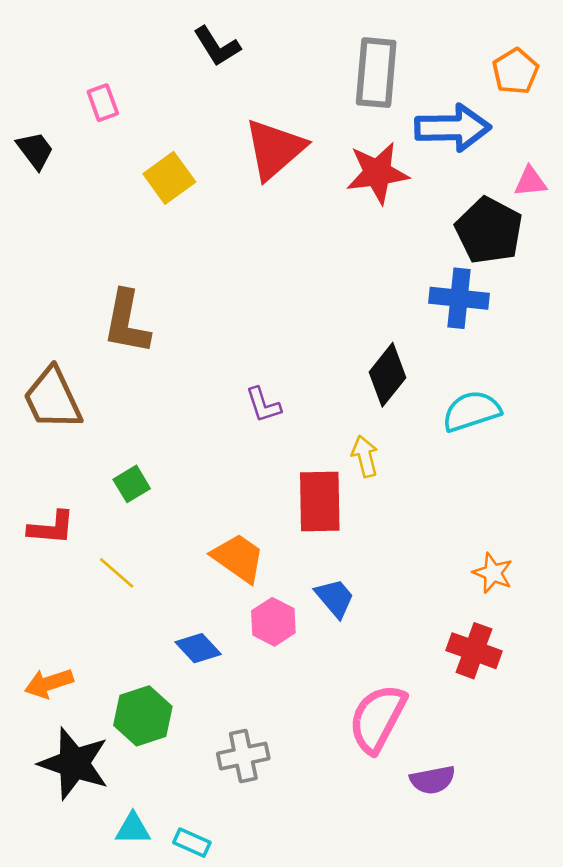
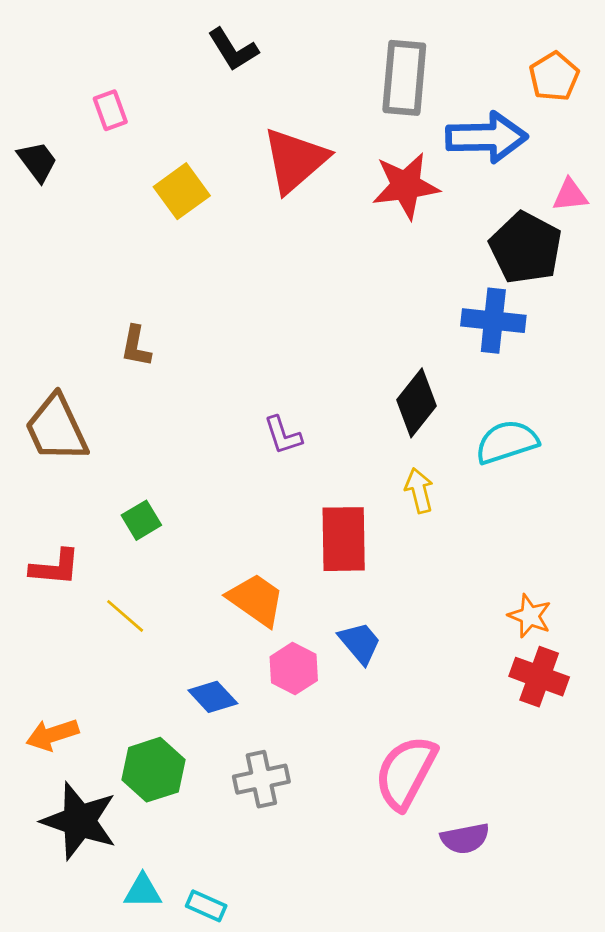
brown L-shape: (127, 322) -> (136, 346), size x0.6
yellow arrow: (365, 456) -> (419, 491), moved
red cross: (474, 651) -> (539, 677), moved
gray cross: (243, 756) -> (261, 779), moved

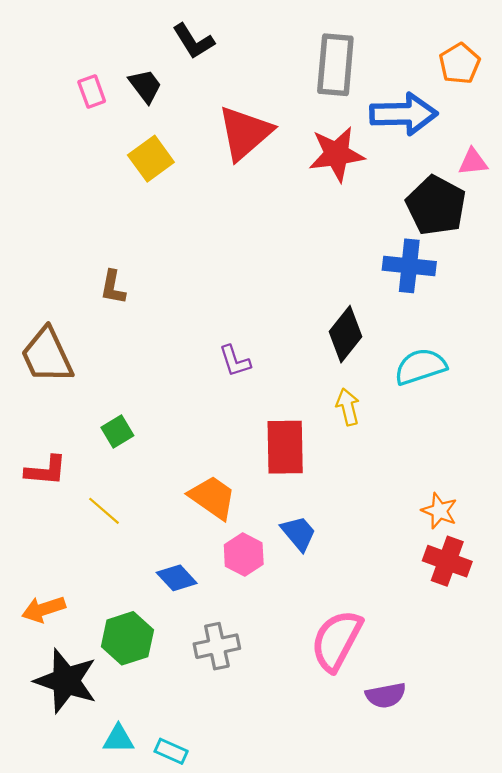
black trapezoid: (38, 161) -> (145, 86), moved

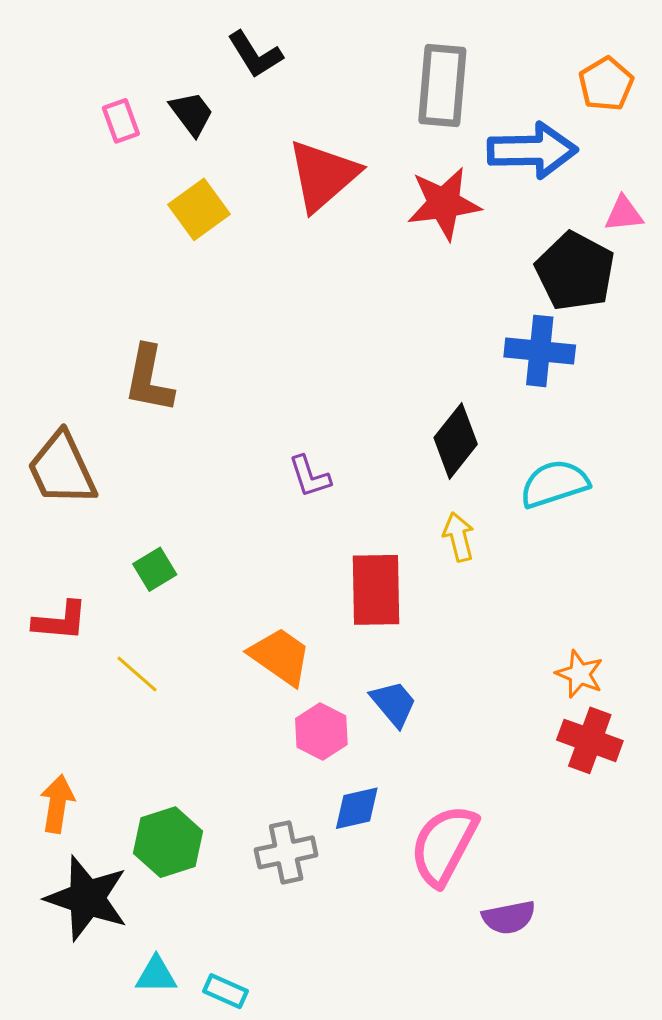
brown L-shape: (113, 287) -> (149, 379), size x1.5
blue diamond: (177, 578) -> (357, 808), moved, turned -60
orange arrow: (44, 609) -> (57, 804), turned 117

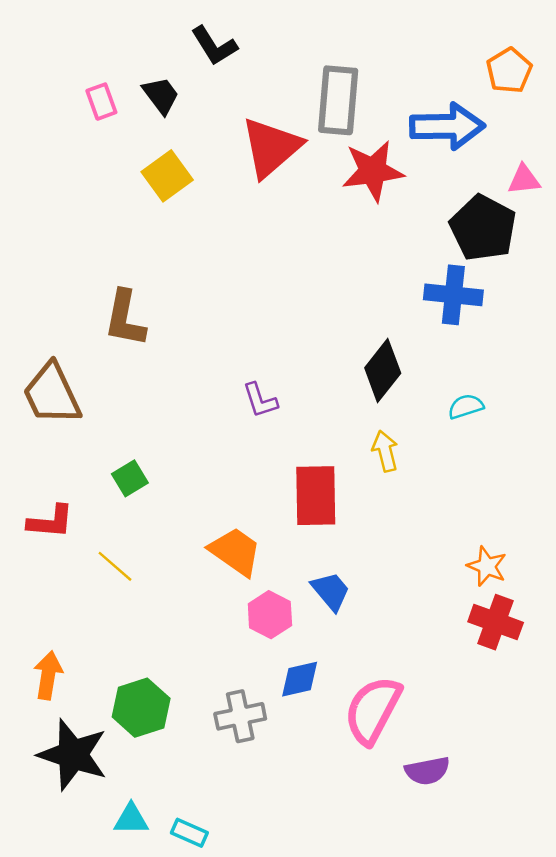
gray rectangle: (442, 85) -> (338, 100), moved
cyan semicircle: (554, 484) -> (466, 406), size x0.6

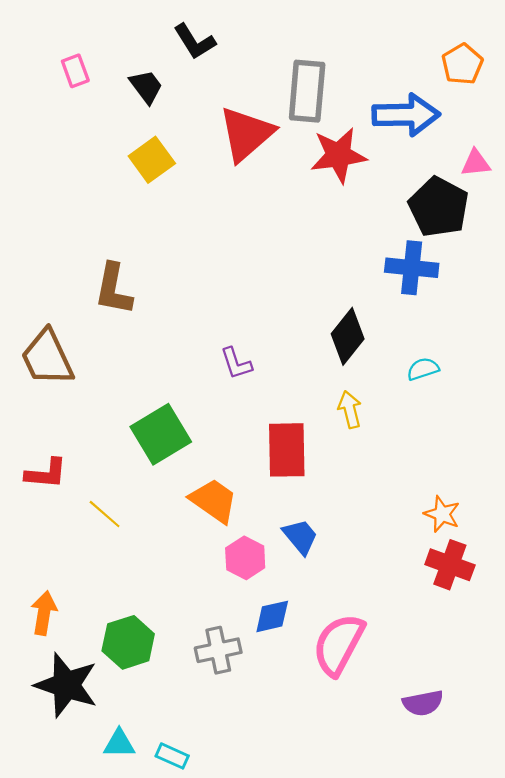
pink rectangle: (101, 102) -> (75, 71), moved
green square: (130, 478) -> (161, 434), moved, size x1.8
purple semicircle: (427, 771) -> (423, 703), moved

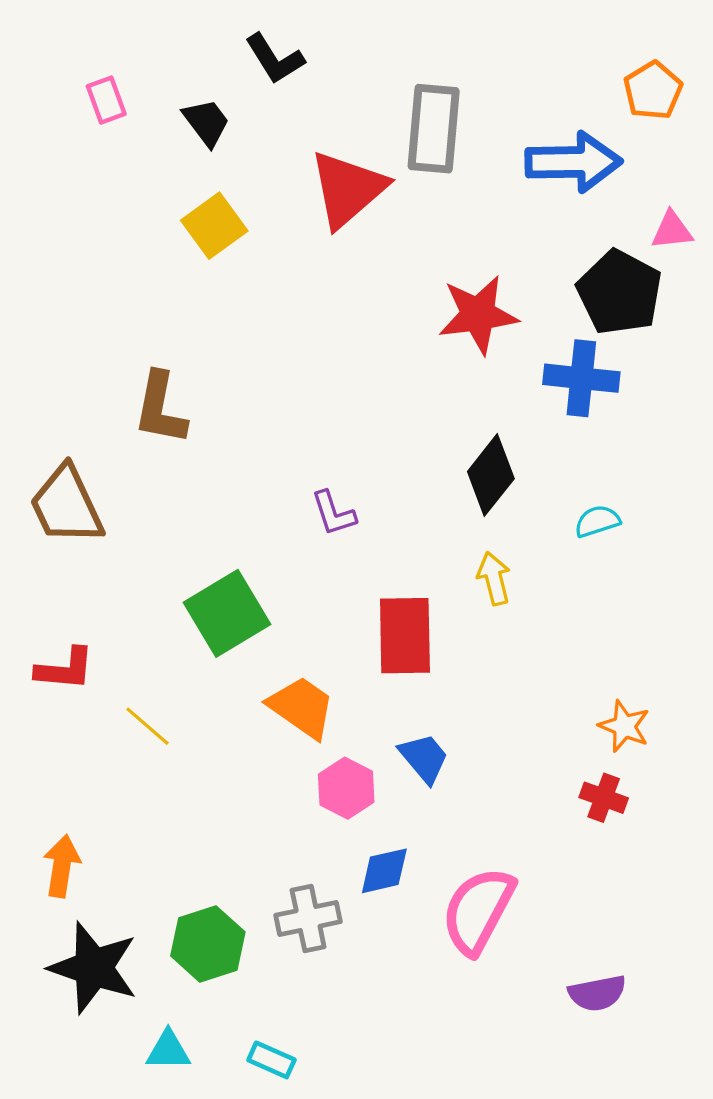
red star: (339, 155) -> (478, 315), moved
red cross: (450, 565) -> (604, 798), moved, size x0.7
green hexagon: (128, 642) -> (208, 944), moved
cyan rectangle: (172, 756) -> (271, 1060), moved

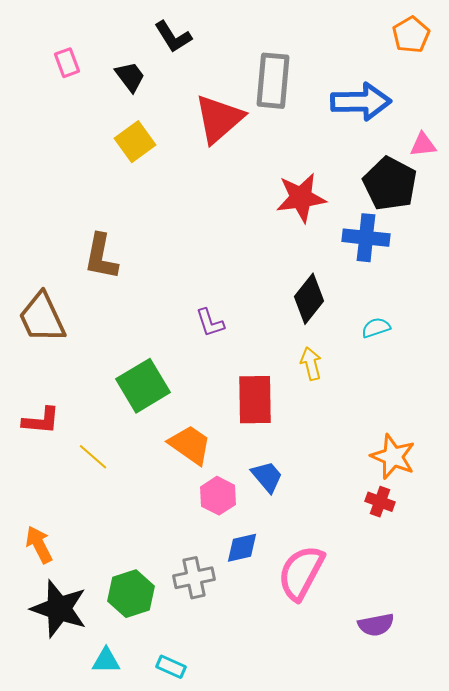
orange pentagon: (653, 91) -> (411, 35), moved
orange star: (624, 726) -> (393, 457), size x1.4
orange arrow: (62, 866) -> (39, 545), turned -36

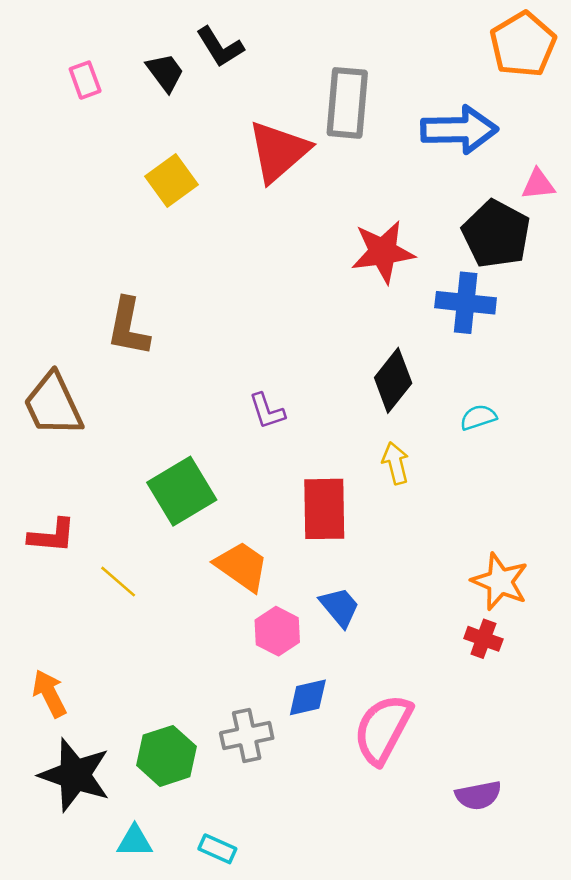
orange pentagon: (411, 35) -> (523, 44), size x1.4
black trapezoid: (130, 77) -> (165, 72), moved

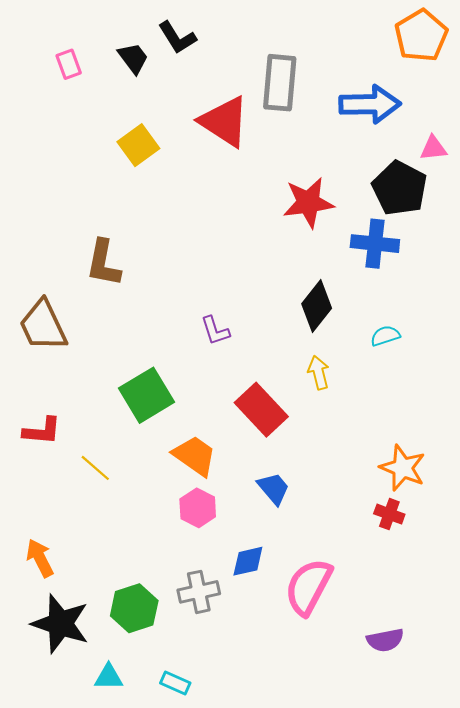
red triangle: (278, 151) -> (224, 122), turned -46
red rectangle: (324, 509) -> (261, 410), turned -42
pink hexagon: (277, 631) -> (198, 508), moved

